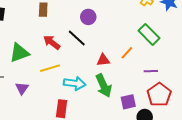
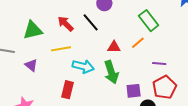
green rectangle: (149, 34) -> (149, 21), moved
purple triangle: (22, 88) -> (31, 65), turned -32

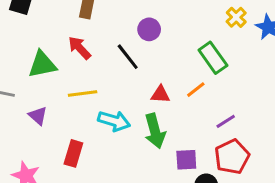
red arrow: (66, 24) -> (79, 48), moved
purple line: (159, 63) -> (226, 121), turned -40
red rectangle: (68, 90) -> (73, 153), moved

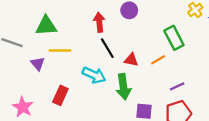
red arrow: (79, 48) -> (99, 22), moved, turned 30
black line: (128, 57) -> (107, 48), moved
yellow line: (83, 94) -> (60, 50), moved

